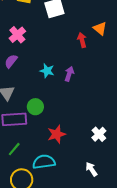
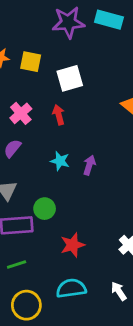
red arrow: (82, 40) -> (59, 115), moved
green line: (14, 149) -> (17, 265), turned 32
cyan semicircle: (44, 162) -> (71, 288), moved

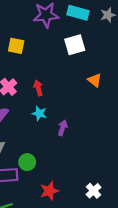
white square: (70, 78) -> (75, 45), moved
cyan star: (60, 161) -> (39, 113), moved

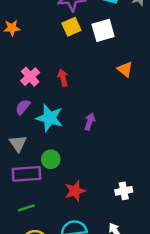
yellow square: (16, 46) -> (71, 27), moved, turned -35
cyan star: (39, 113) -> (50, 118), moved, size x1.6
white cross: (94, 191) -> (124, 191), turned 32

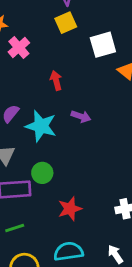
white square: (103, 30) -> (103, 45), moved
pink cross: (30, 77) -> (19, 47), moved
purple arrow: (90, 122) -> (81, 116), moved, turned 91

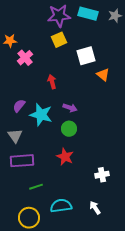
green circle: (42, 173) -> (69, 129), moved
red star: (70, 209) -> (65, 157), moved, turned -30
green line: (15, 228) -> (36, 187), moved

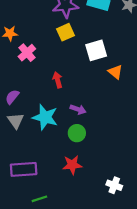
purple semicircle: (19, 106) -> (12, 97), moved
gray triangle: (15, 136) -> (16, 121), moved
red star: (65, 157) -> (72, 165), turned -30
white cross: (102, 175) -> (114, 185), turned 32

